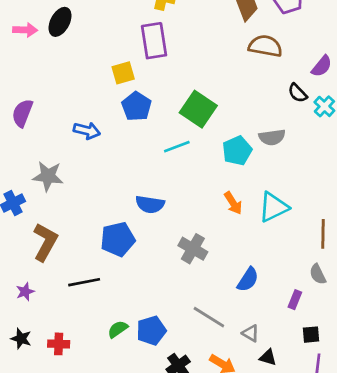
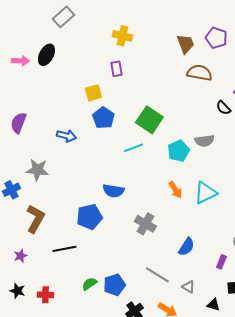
purple rectangle: (154, 41) -> (116, 69), size x0.6
black triangle: (268, 357) -> (213, 305), moved

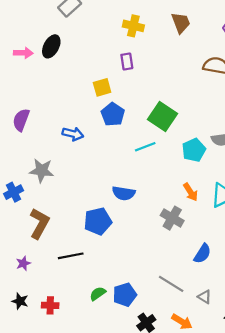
brown trapezoid: (185, 44) -> (181, 23), moved
gray cross: (145, 224) -> (172, 218), moved

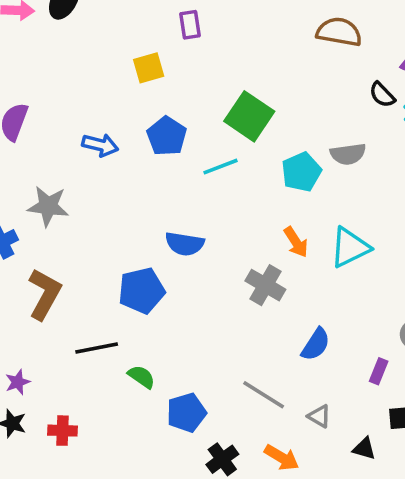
blue pentagon: (113, 114) -> (167, 136), moved
purple star: (23, 263) -> (18, 382), moved
green semicircle: (98, 294) -> (142, 377), moved, turned 70

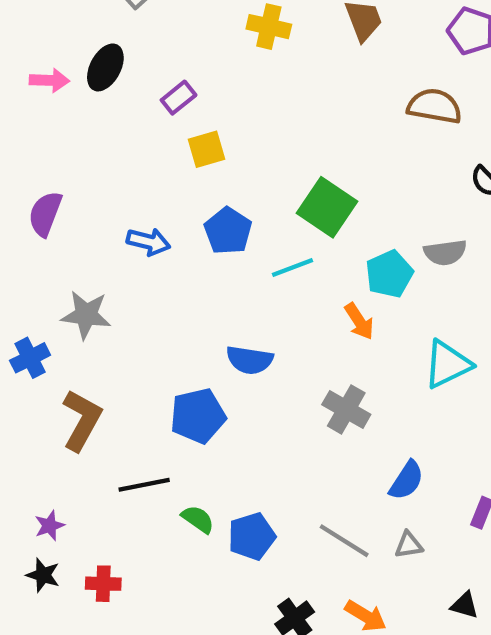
purple rectangle: (190, 25) -> (179, 98), moved, turned 60
orange arrow: (296, 242) -> (359, 321), moved
blue pentagon: (186, 413) -> (252, 536), moved
gray triangle: (319, 416) -> (409, 545), moved, turned -40

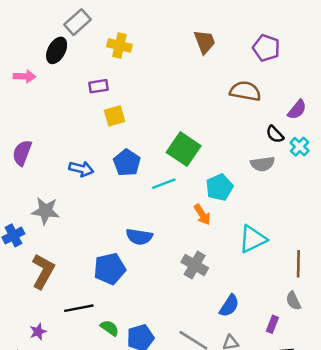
yellow cross: (269, 27) -> (119, 45), moved
black ellipse: (105, 67) -> (57, 50), moved
purple rectangle: (179, 98) -> (99, 86), turned 30
gray semicircle: (445, 252) -> (263, 164), moved
purple star: (49, 526) -> (38, 332), moved

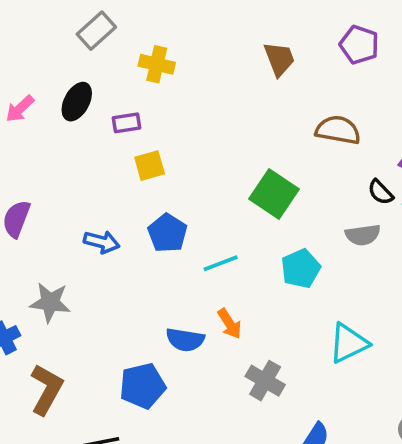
purple pentagon: (266, 48) -> (359, 45), moved
black ellipse: (57, 50) -> (77, 102), moved
pink arrow: (25, 76) -> (20, 109), turned 135
green square: (184, 149) -> (274, 194), moved
orange arrow: (202, 214) -> (230, 324), moved

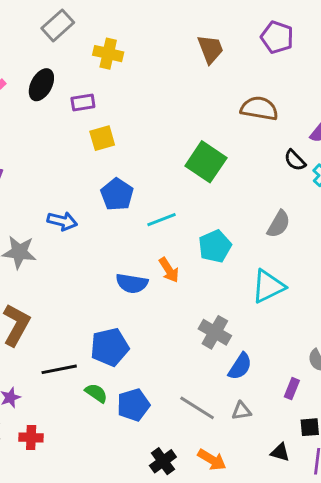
gray semicircle: (363, 235) -> (279, 224), moved, turned -52
blue arrow: (102, 242) -> (62, 221), moved
cyan pentagon: (301, 269) -> (215, 246), moved
gray cross: (265, 381) -> (215, 332), moved
blue pentagon: (142, 386) -> (110, 347), moved

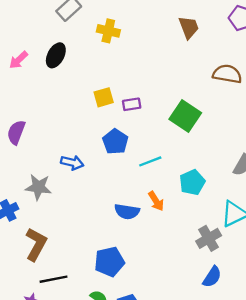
purple rectangle: (83, 103) -> (132, 104), moved
gray cross: (215, 332) -> (209, 238), moved, turned 30
black line: (59, 369) -> (54, 279), moved

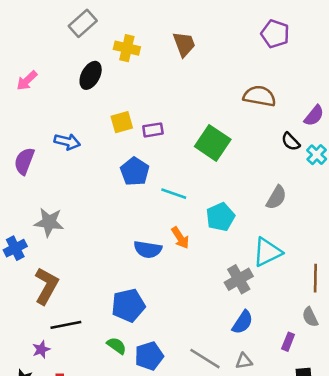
brown trapezoid: (189, 27) -> (184, 44), moved
black ellipse: (56, 55) -> (91, 75), moved
cyan line: (150, 161) -> (174, 194), turned 40
blue arrow: (72, 163) -> (67, 142), moved

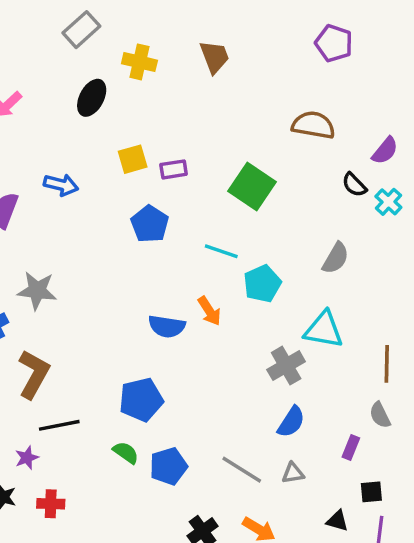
cyan line: (174, 194) -> (221, 251), moved
cyan triangle: (267, 252) -> (324, 330), turned 36

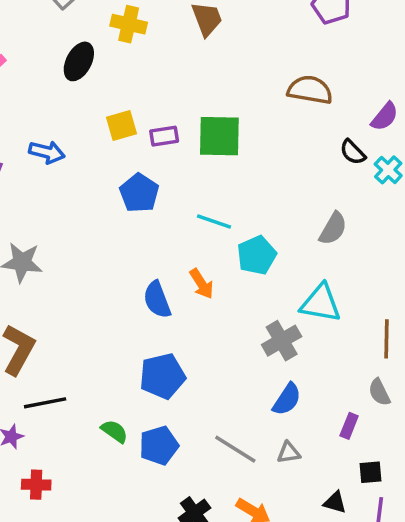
green square: (252, 186) -> (219, 136), moved, turned -33
blue semicircle: (167, 326) -> (157, 300), turned 60
blue pentagon: (141, 400) -> (162, 376), moved

